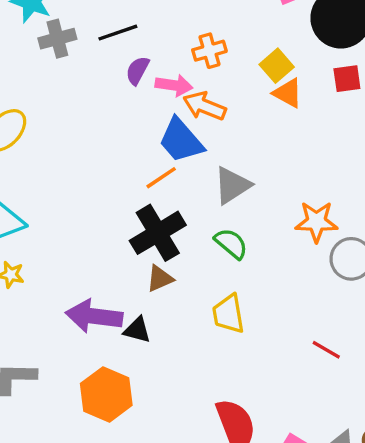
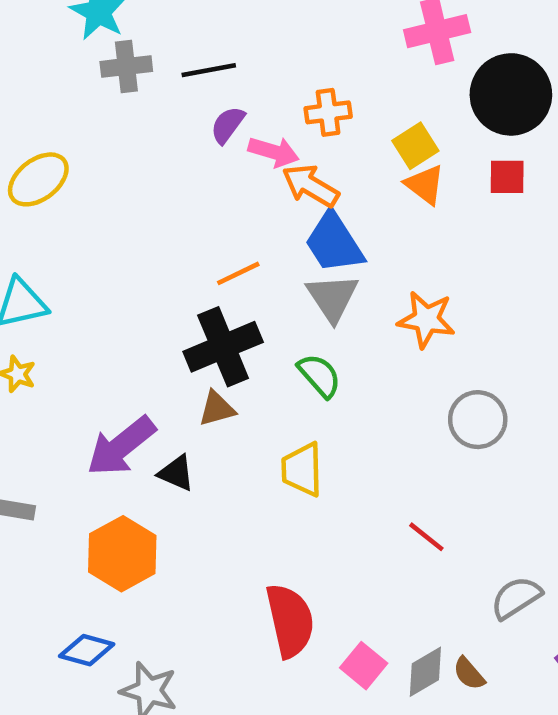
blue trapezoid: (181, 140) -> (334, 243), moved
gray triangle: (232, 185) -> (332, 298), turned -39
orange star: (316, 222) -> (426, 319), moved
purple arrow: (94, 316) -> (121, 446), turned -54

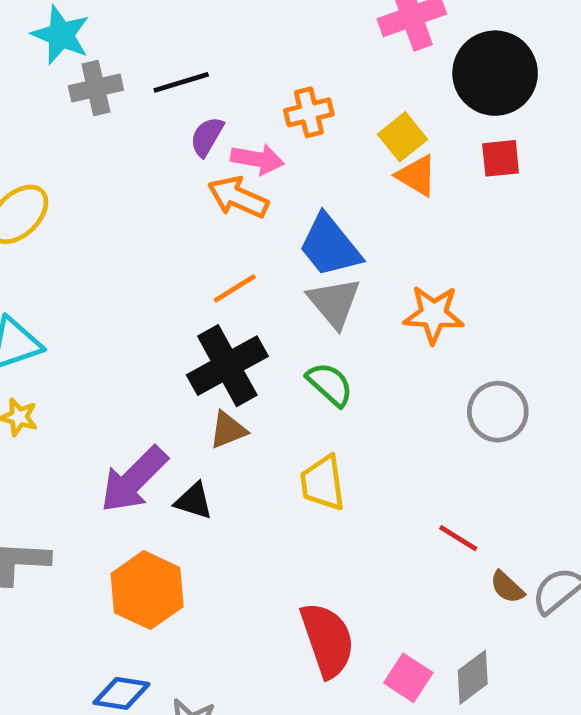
orange arrow: (311, 186) -> (238, 197), moved
brown semicircle: (469, 674) -> (507, 587), moved

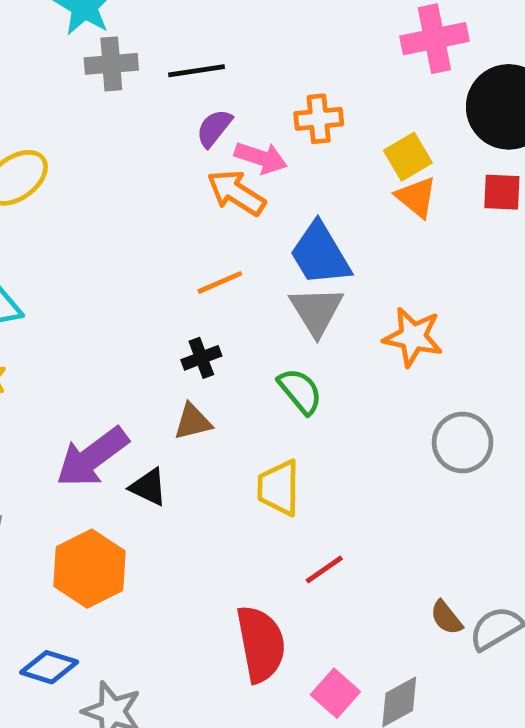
black cross: (227, 366) -> (201, 358), size x0.5
red line: (458, 538) -> (324, 570), moved, turned -75

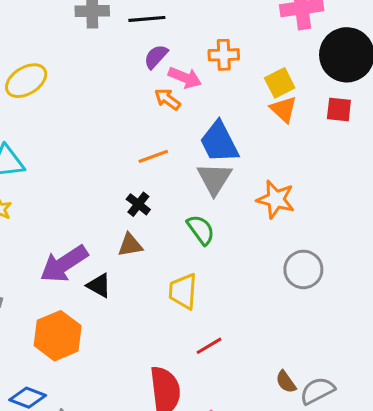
orange arrow: (236, 193) -> (168, 99), size x0.7
black cross: (201, 358) -> (138, 204), turned -35

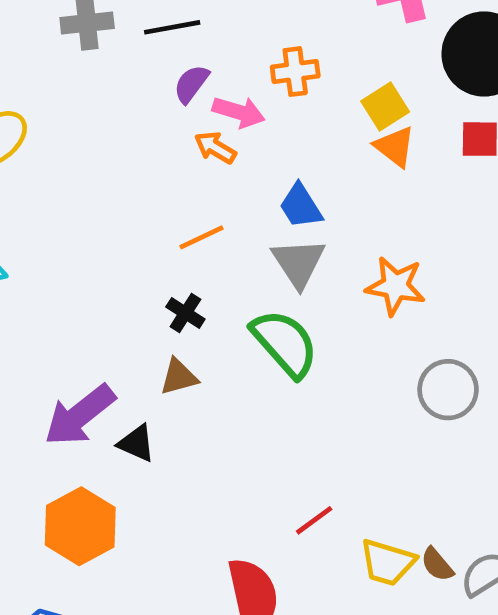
blue trapezoid: (219, 142) -> (301, 206), size x0.7
green semicircle: (201, 230) -> (285, 343), size x1.5
yellow trapezoid: (183, 291) -> (388, 562), moved, turned -72

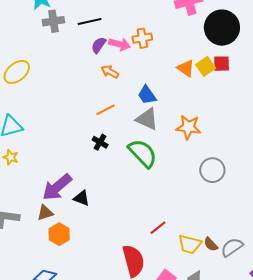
yellow square: (385, 106) -> (206, 66), moved
pink arrow: (239, 112) -> (120, 44), moved
gray triangle: (299, 263) -> (147, 119), turned -30
brown triangle: (179, 377) -> (45, 213), moved
orange hexagon: (80, 526) -> (59, 234), size x0.7

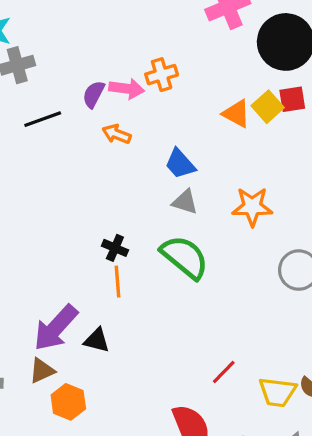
black line: (90, 22) -> (43, 119), moved
orange line: (106, 110) -> (117, 282), moved, turned -60
gray triangle: (147, 119) -> (185, 202), size x0.7

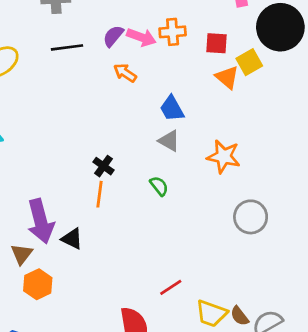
red square: (292, 99) -> (216, 43), moved
yellow square: (268, 107) -> (249, 62), moved
green semicircle: (185, 257) -> (159, 186), size x0.5
purple arrow: (56, 328) -> (41, 221), turned -69
brown triangle: (42, 371) -> (22, 254), turned -40

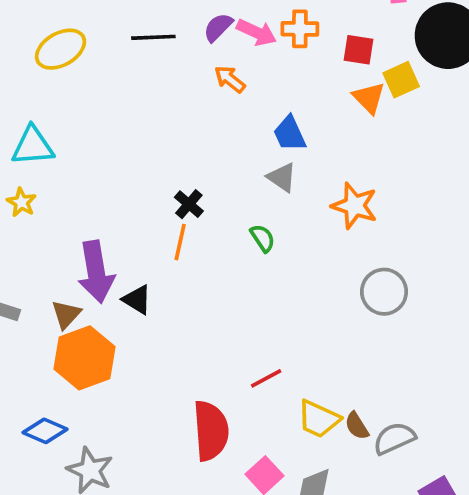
orange hexagon: (38, 284) -> (85, 358), size x1.5

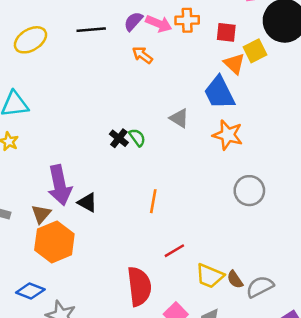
blue trapezoid: (290, 134) -> (219, 93), moved, size x1.4
green semicircle: (263, 238) -> (137, 138), moved
orange line: (180, 242) -> (153, 201), moved

